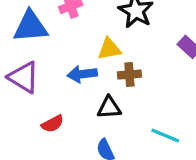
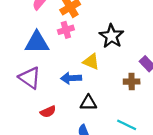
yellow triangle: (109, 49) -> (91, 62), turned 30
brown cross: (129, 75) -> (132, 82), moved

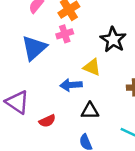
blue triangle: (37, 43) -> (34, 48), turned -40
purple triangle: (30, 78) -> (17, 102), moved

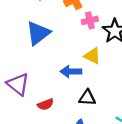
pink cross: (65, 34) -> (90, 20), moved

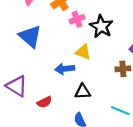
blue triangle: (38, 33) -> (30, 36), turned -35

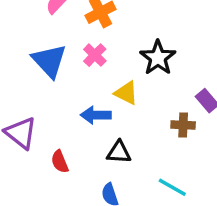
pink cross: (77, 19) -> (95, 55), moved, turned -32
red semicircle: (44, 102) -> (60, 162), turned 88

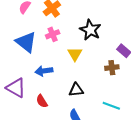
pink cross: (95, 55) -> (53, 34), turned 32
yellow triangle: (126, 93) -> (75, 54), turned 42
blue arrow: (96, 115) -> (44, 71), moved

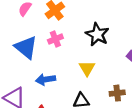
yellow triangle: (75, 54) -> (87, 68), moved
brown cross: (112, 68) -> (117, 93), moved

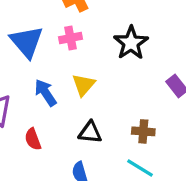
yellow triangle: (87, 68) -> (84, 85), moved
blue arrow: (46, 79) -> (46, 93), turned 54

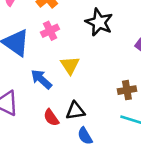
black triangle: (90, 132) -> (75, 111), moved
red semicircle: (33, 139) -> (51, 118), moved

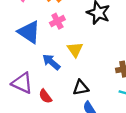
red semicircle: (51, 118) -> (45, 96), moved

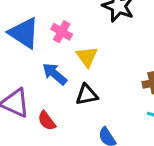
pink cross: (57, 21) -> (62, 32), moved, turned -32
black triangle: (81, 88) -> (87, 95), moved

